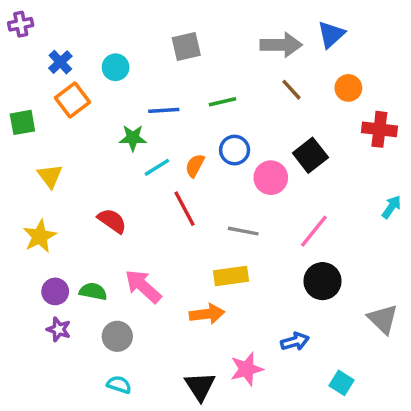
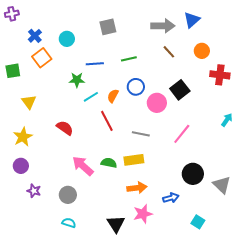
black circle: (322, 281) -> (193, 174), moved
purple circle: (55, 291) -> (21, 166), moved
green semicircle: (93, 291) -> (109, 163), moved
orange arrow: (207, 314) -> (137, 188), moved

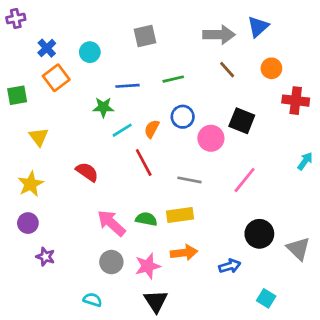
black square: (180, 90) -> (242, 121), turned -30
gray circle: (68, 195) -> (111, 262), moved
pink star: (143, 214) -> (148, 266), moved

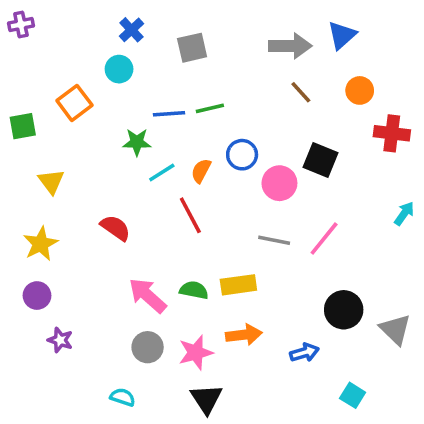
blue cross: (47, 48) -> (131, 30), moved
green line: (173, 79) -> (210, 108), moved
gray line: (189, 180) -> (274, 240), moved

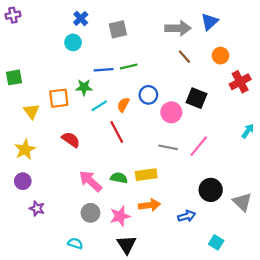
orange square: (74, 103) -> (59, 98), moved, turned 30
red cross: (392, 133) -> (240, 82), turned -35

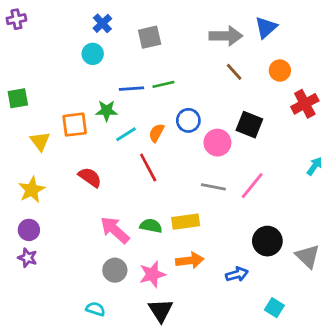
purple star: (37, 208) -> (28, 258), moved

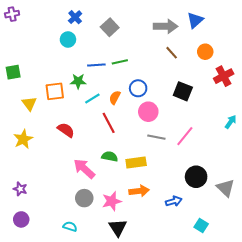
gray square: (150, 37) -> (110, 27), turned -30
pink circle: (217, 143) -> (148, 112), moved
green semicircle: (151, 226) -> (110, 156), moved
purple circle: (29, 230) -> (21, 219), moved

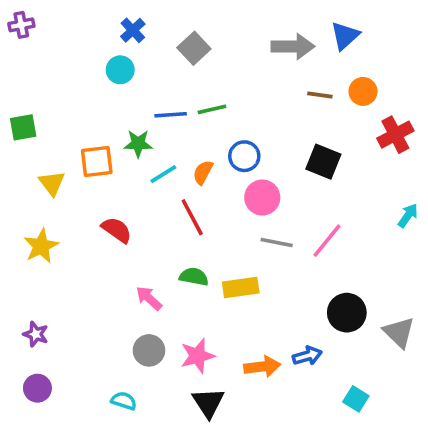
brown line: (172, 53) -> (320, 95), moved, turned -40
pink arrow: (84, 169) -> (149, 298), size x0.7
orange arrow: (139, 191) -> (262, 367), moved

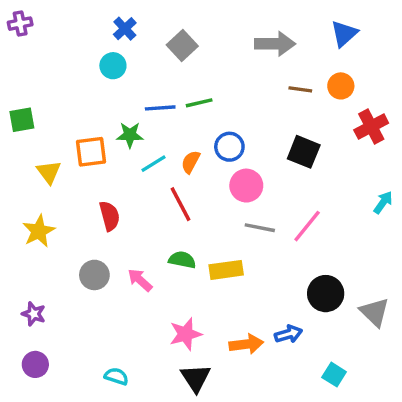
blue triangle: (345, 36) -> (344, 34), moved
red semicircle: (117, 230) -> (110, 216), turned 40
gray circle: (149, 350) -> (94, 275), moved

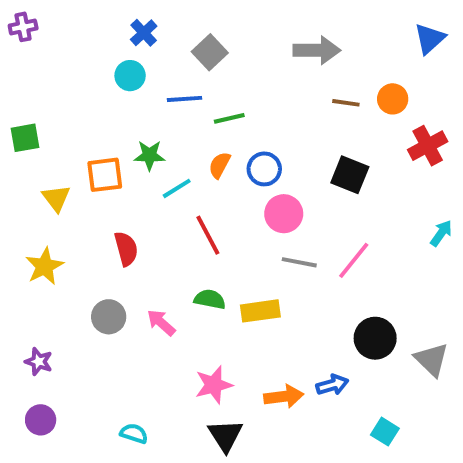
blue triangle: (344, 34) -> (430, 39), moved
blue line: (160, 108) -> (185, 99), moved
orange semicircle: (191, 162) -> (220, 165), moved

